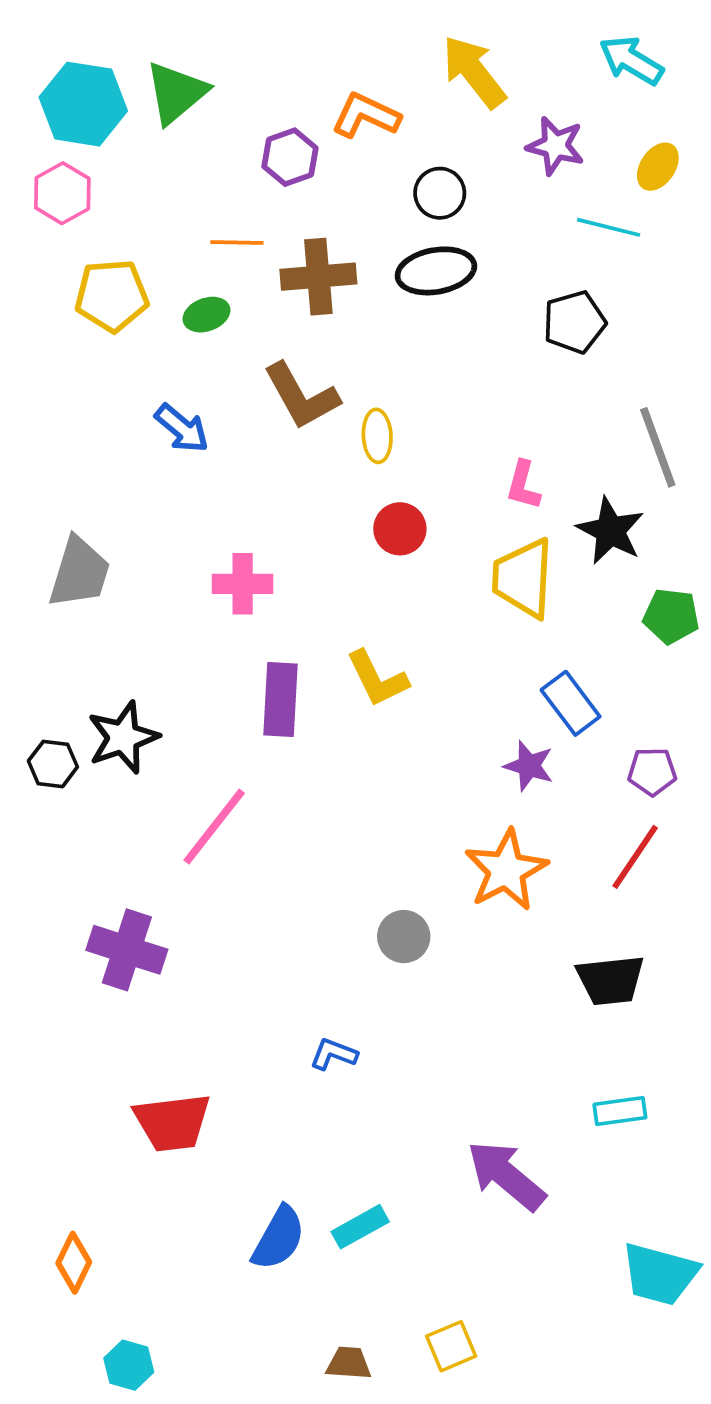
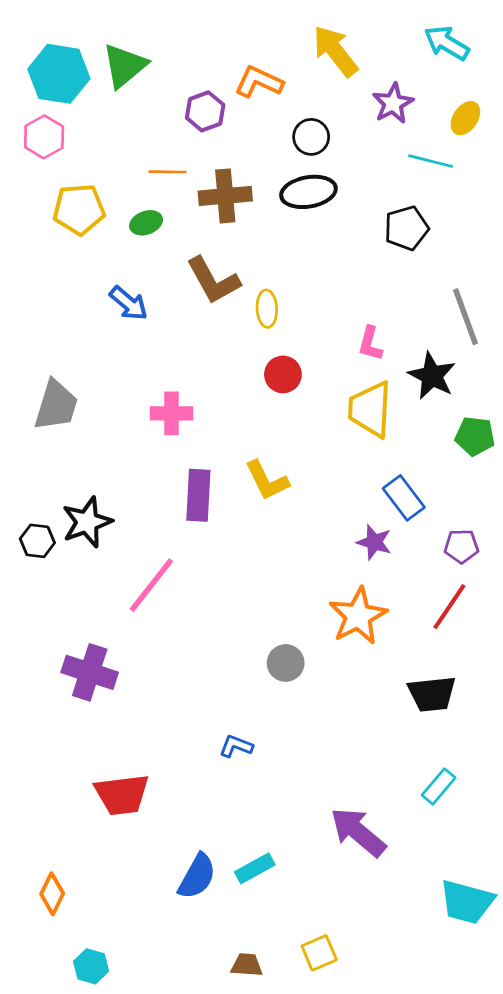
purple star: (555, 146) -> (393, 103), turned 30
cyan rectangle: (620, 1111) -> (439, 786), turned -42

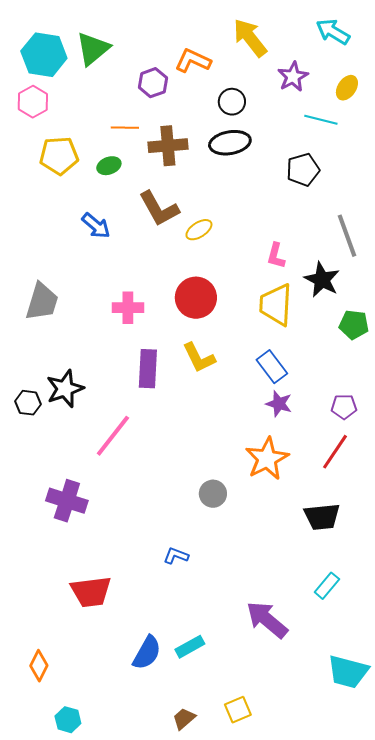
yellow ellipse: (267, 309) -> (199, 230), turned 60
red circle: (283, 374) -> (196, 298), moved, size x1.5
blue rectangle: (404, 498) -> (272, 367), moved
brown trapezoid: (247, 965) -> (184, 719), turned -45

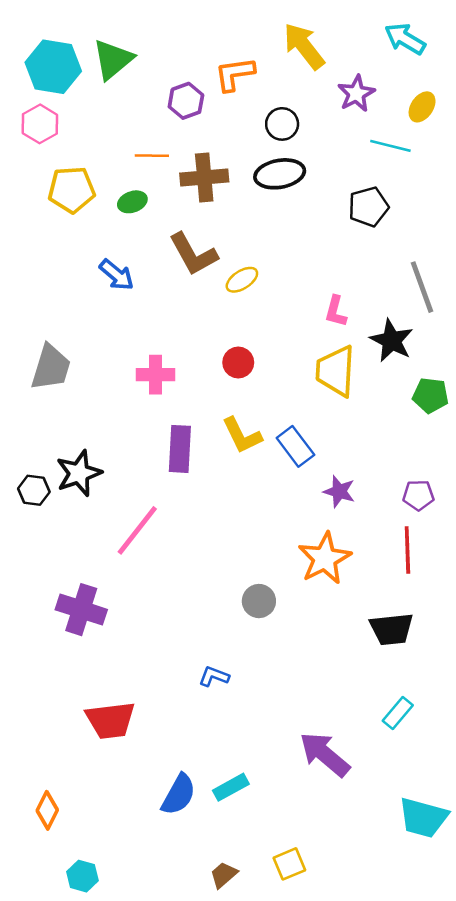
orange L-shape: (193, 61) -> (235, 74), turned -33
red circle: (196, 298) -> (238, 362), size x0.6
blue rectangle: (272, 367) -> (295, 446), moved
red line: (335, 452) -> (407, 550), turned -36

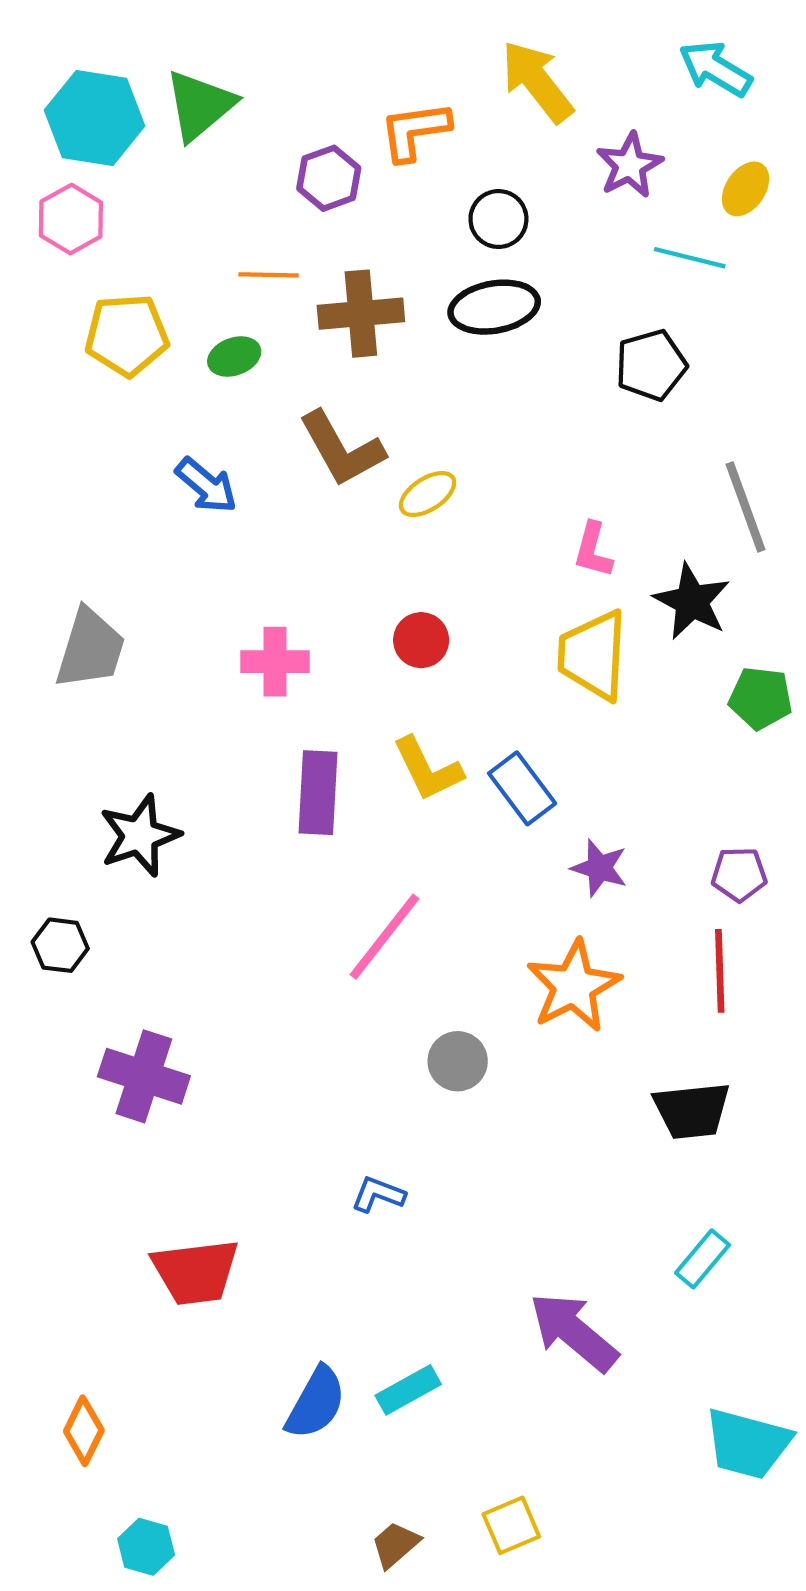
black hexagon: (34, 490) -> (60, 945), moved
pink line: (137, 530) -> (385, 937), moved

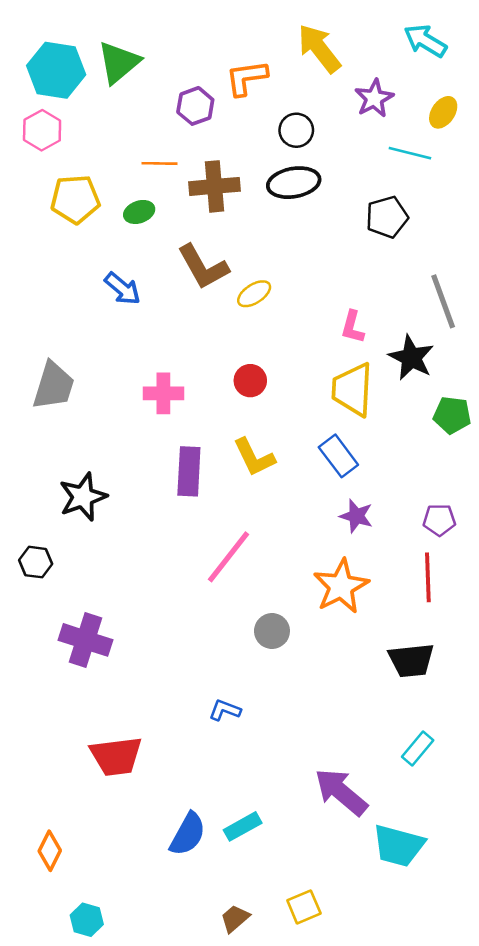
blue rectangle: (522, 788) -> (338, 456), moved
cyan trapezoid: (748, 1444) -> (398, 846), moved

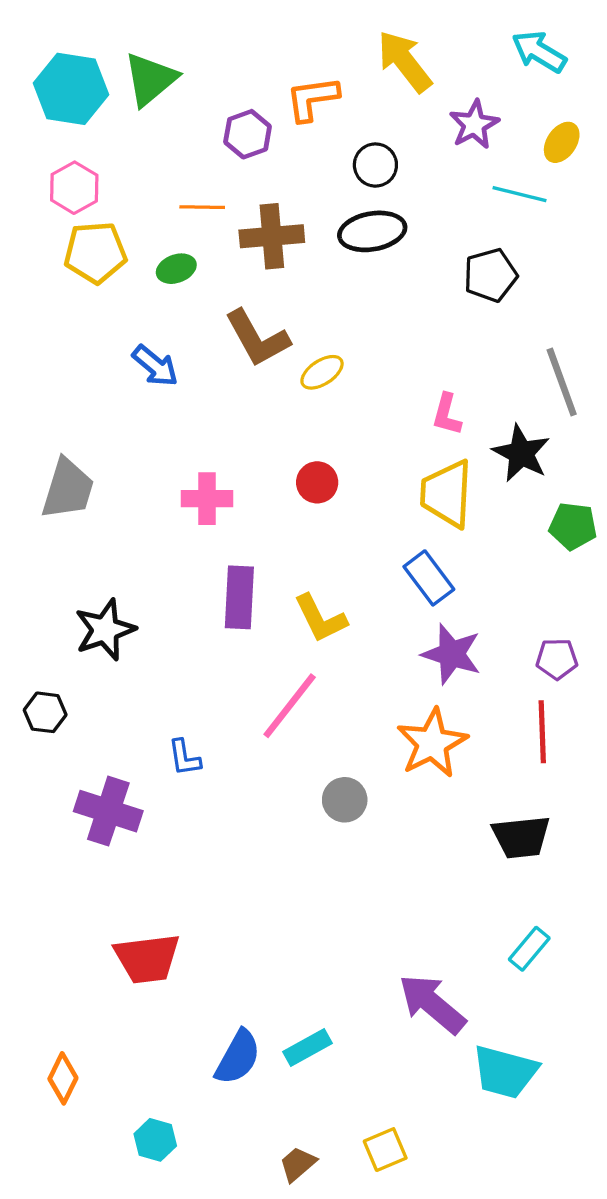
pink hexagon: (42, 130) -> (74, 188), moved
yellow L-shape: (254, 457) -> (320, 618), moved
purple star: (356, 516) -> (452, 654), size x1.4
blue L-shape: (225, 710) -> (184, 758), moved, turned -120
cyan hexagon: (87, 920) -> (155, 1140), moved

